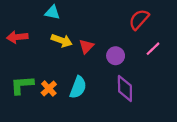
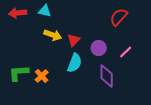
red arrow: (17, 37) -> (18, 13), moved
pink line: (153, 49) -> (126, 52), moved
cyan semicircle: (78, 87) -> (75, 63), moved

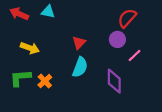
red arrow: (18, 13) -> (19, 14), turned 30
yellow arrow: (53, 35) -> (30, 48), moved
purple circle: (99, 48) -> (117, 39), moved

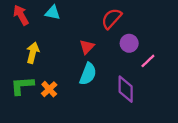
red arrow: (19, 14) -> (21, 15), turned 36
red semicircle: (127, 18) -> (111, 19), moved
yellow arrow: (30, 48) -> (33, 53), turned -96

